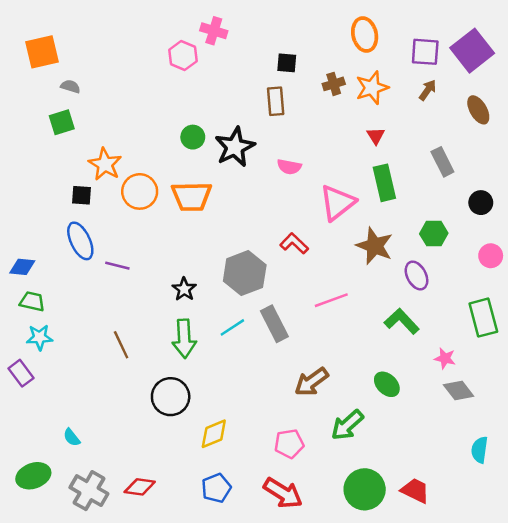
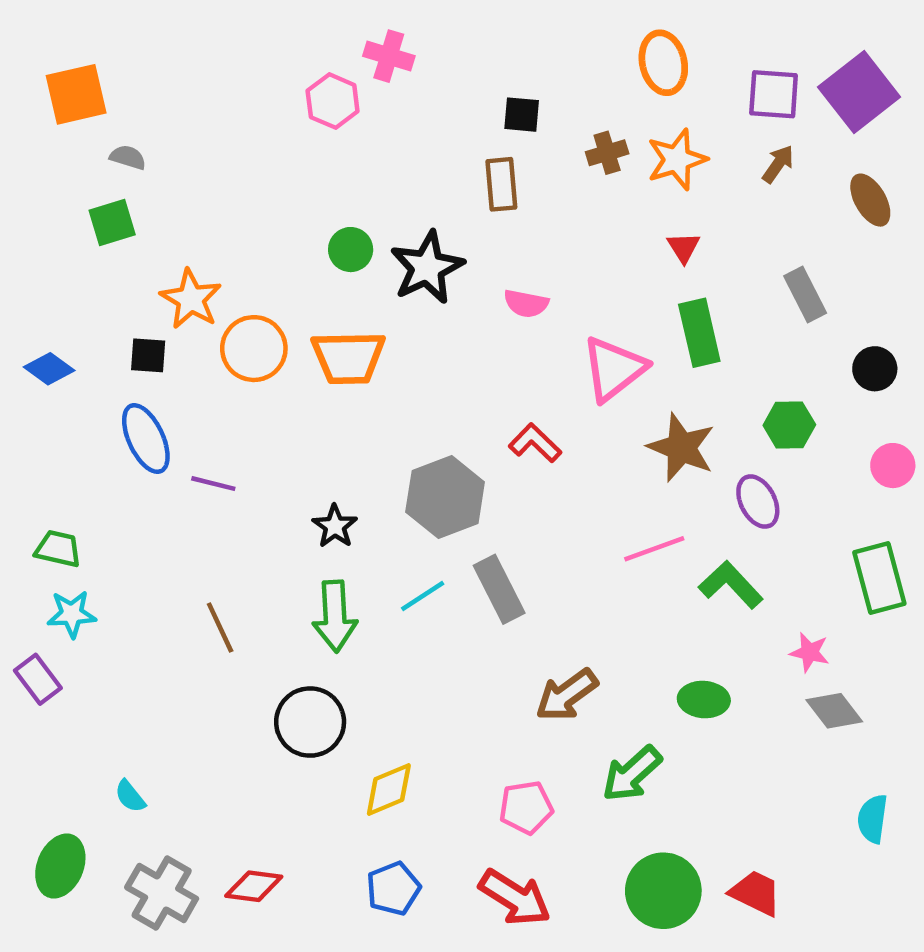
blue diamond: (22, 267) -> (49, 369), moved, turned 30
pink line: (331, 300) -> (654, 549), moved
green ellipse: (387, 384) -> (704, 700), turned -40
green ellipse: (33, 476) -> (60, 866), turned -48

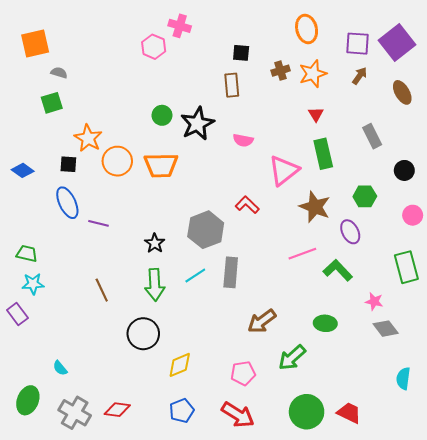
gray rectangle: (499, 589) -> (231, 272), turned 32

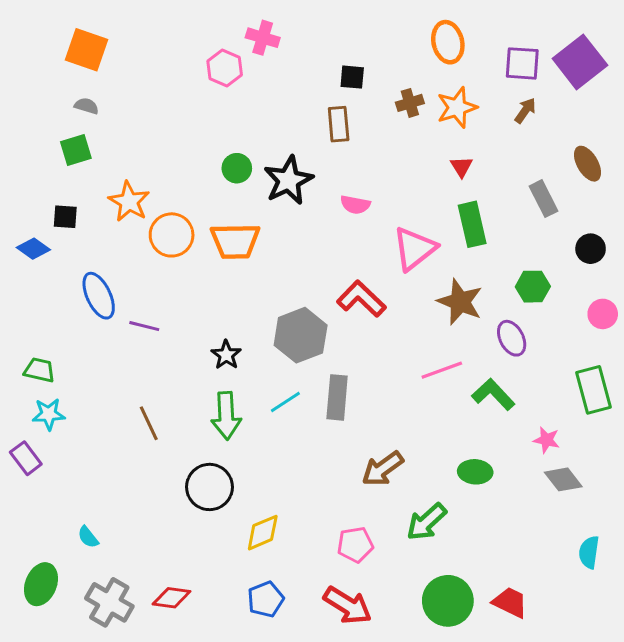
orange square: (35, 44) -> (87, 50), moved, turned 32
brown ellipse: (402, 92) -> (588, 164), moved
black square: (68, 164) -> (65, 217), moved
red L-shape: (247, 205) -> (361, 299), size x1.4

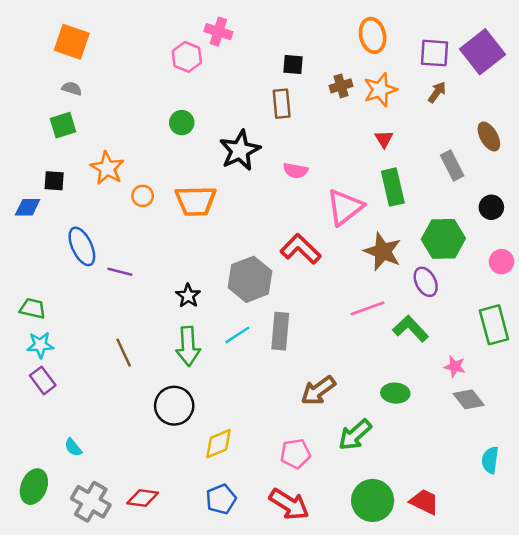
green circle: (237, 168) -> (182, 123), moved
orange circle: (172, 235) -> (143, 196), size x0.6
blue diamond: (33, 249) -> (28, 207), turned -36
green hexagon: (533, 287) -> (443, 239), size x1.5
purple rectangle: (26, 458) -> (43, 380), moved

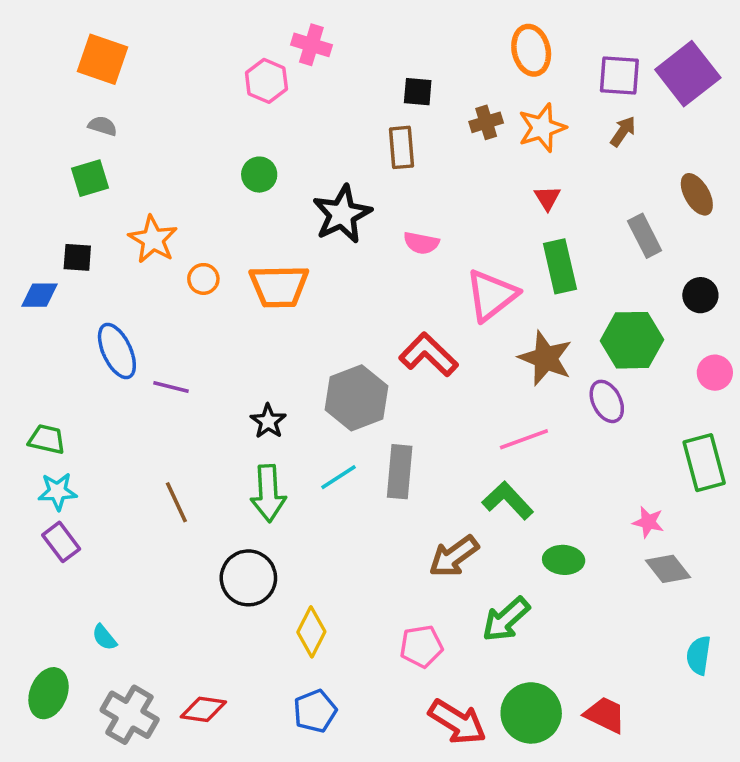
green L-shape: (410, 329) -> (508, 500), moved
yellow diamond: (218, 444) -> (311, 632), turned -40
red arrow: (289, 504) -> (457, 722), moved

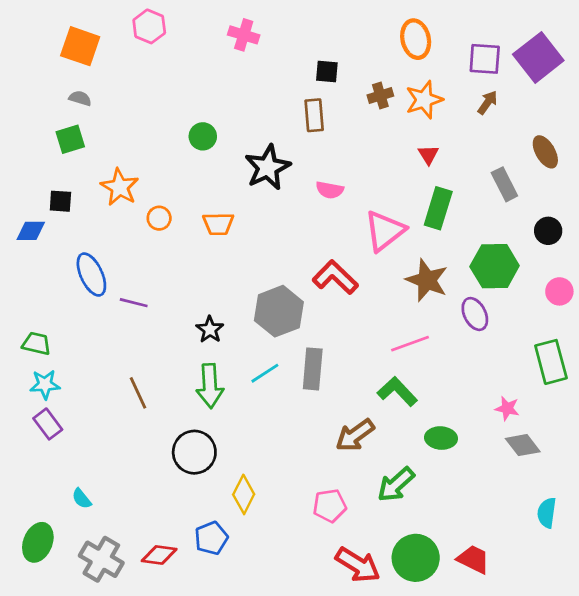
pink hexagon: (266, 81) -> (149, 26), moved
green rectangle: (560, 266) -> (438, 208), turned 30
orange trapezoid: (279, 286) -> (218, 224), size x0.7
blue pentagon: (315, 711) -> (211, 538), moved

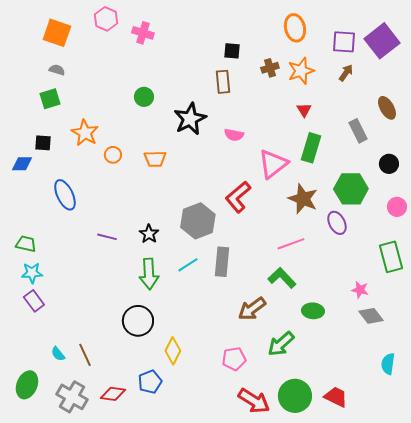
pink cross: (244, 35) -> (143, 33), moved
red L-shape: (335, 277) -> (238, 197), turned -84
purple line: (134, 303) -> (107, 237), moved
brown line: (138, 393) -> (85, 355), moved

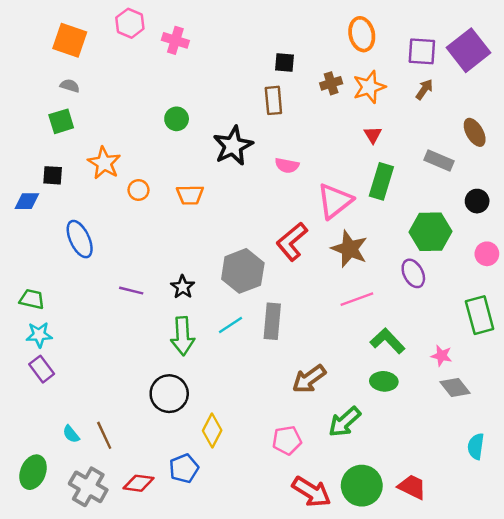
gray rectangle: (358, 131) -> (439, 161), turned -40
brown star: (303, 199) -> (349, 249), moved
green L-shape: (282, 278) -> (388, 341), moved

